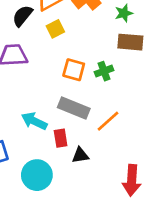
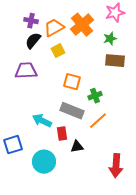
green cross: (104, 71) -> (95, 96), moved

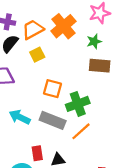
green cross: (95, 96) -> (78, 104), size x1.5
cyan arrow: (42, 121) -> (20, 117), moved
red rectangle: (62, 134) -> (37, 153), moved

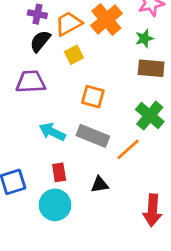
green cross: (78, 104) -> (150, 116), moved, turned -30
red rectangle: (37, 153) -> (59, 172), moved

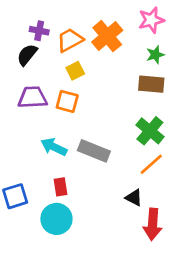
green star: (144, 38) -> (155, 55), moved
black semicircle: (40, 41) -> (27, 55), moved
orange square: (93, 97) -> (67, 101), moved
orange line: (128, 149) -> (151, 164), moved
black triangle: (100, 185) -> (134, 198), moved, turned 36

